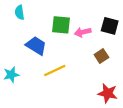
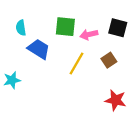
cyan semicircle: (20, 12) -> (21, 28), moved
yellow line: (55, 70) -> (77, 63), moved, turned -35

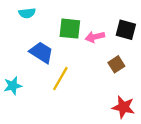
cyan semicircle: (21, 28) -> (27, 13), moved, turned -88
yellow line: (77, 63) -> (60, 79), moved

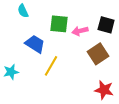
cyan semicircle: (27, 13) -> (23, 11), turned 72
brown square: (116, 64) -> (98, 54), size x1.5

